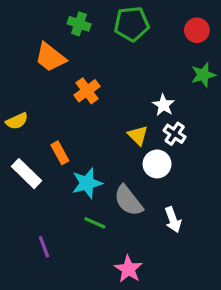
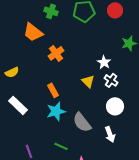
red circle: (197, 30) -> (115, 10), moved
orange rectangle: (60, 153) -> (53, 90), moved
white circle: (157, 164) -> (115, 106), moved
green line: (95, 223) -> (61, 146), moved

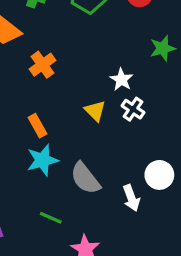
white circle: (115, 106) -> (159, 175), moved

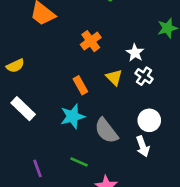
orange cross: (42, 65) -> (91, 41), moved
orange rectangle: (38, 126) -> (80, 85), moved
white circle: (159, 175) -> (149, 120), moved

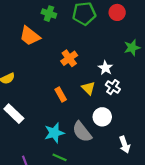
cyan star: (73, 116) -> (54, 133), moved
white circle: (149, 120) -> (102, 117), moved
white arrow: (143, 146) -> (125, 145), moved

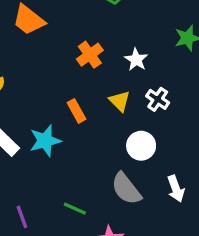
white star: (105, 68) -> (136, 60), moved
gray semicircle: (82, 132) -> (126, 189), moved
cyan star: (54, 133) -> (45, 141), moved

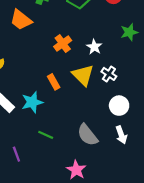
yellow triangle: (120, 101) -> (83, 75), size x1.5
white circle: (141, 146) -> (119, 106), moved
green line: (75, 209) -> (46, 135), moved

